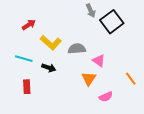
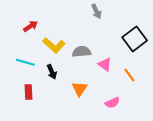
black square: (112, 22) -> (135, 39), moved
black arrow: (49, 68) -> (52, 72), turned 48
orange triangle: (89, 79) -> (79, 89), moved
orange line: (131, 79) -> (129, 75), moved

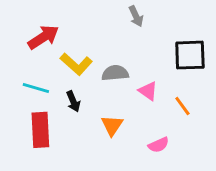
red arrow: (31, 26) -> (43, 37), size x1.5
black square: (135, 39) -> (190, 55), turned 35
red rectangle: (28, 92) -> (40, 130), size x1.6

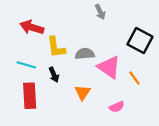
red arrow: (43, 37) -> (32, 27), turned -130
black square: (190, 55) -> (140, 41), turned 30
yellow L-shape: (76, 64) -> (56, 47), turned 40
pink triangle: (148, 91) -> (109, 67), size x1.6

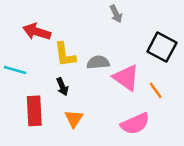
cyan line: (26, 65) -> (15, 70), moved
orange triangle: (83, 92) -> (74, 119), moved
pink semicircle: (117, 107) -> (135, 124), size x1.6

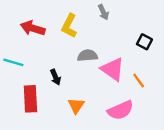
black square: (162, 47) -> (144, 42), size x0.6
yellow L-shape: (65, 55) -> (69, 26), moved, turned 35
orange triangle: (74, 119) -> (76, 106), moved

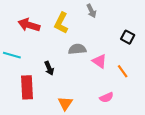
pink triangle: (113, 69) -> (99, 61), size x0.7
orange triangle: (76, 106) -> (65, 103), moved
pink semicircle: (120, 110) -> (106, 97), size x0.6

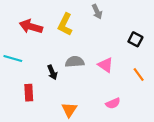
gray semicircle: (77, 49) -> (75, 62), moved
orange line: (123, 71) -> (139, 75), moved
red rectangle: (27, 87) -> (29, 93), size x0.7

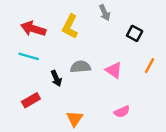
black square: (135, 39) -> (135, 33), moved
cyan line: (13, 59) -> (29, 56), moved
orange line: (139, 75) -> (150, 66), moved, turned 64
red rectangle: (29, 93) -> (31, 100), turned 63

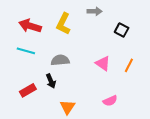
gray arrow: (105, 13) -> (95, 11), turned -64
orange line: (150, 66) -> (129, 65), moved
gray semicircle: (80, 67) -> (60, 60), moved
black arrow: (56, 78) -> (51, 81), moved

